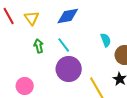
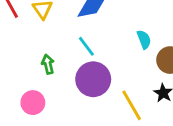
green arrow: (39, 46) -> (48, 64), moved

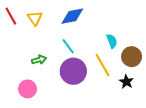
green arrow: (48, 64) -> (39, 60), turned 88
yellow line: (132, 105) -> (102, 65), moved

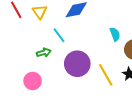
cyan line: (68, 46) -> (59, 35), moved
yellow line: (102, 65) -> (106, 75), moved

